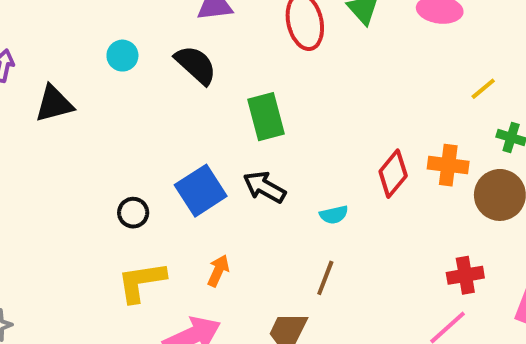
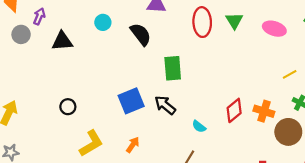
black circle: (133, 213) -> (68, 107), moved
cyan semicircle: (334, 215) -> (199, 126), turned 40
yellow L-shape: (141, 282) -> (91, 143), turned 148

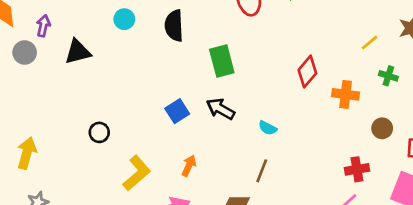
black semicircle: (141, 34) -> (174, 26), turned -135
blue square: (131, 101) -> (177, 111), size x0.7
red diamond: (234, 110) -> (307, 72), moved
brown circle: (288, 132) -> (382, 128), moved, size x0.6

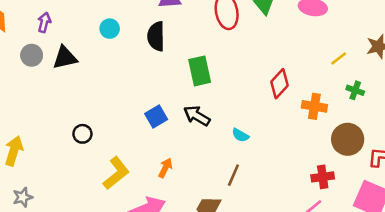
purple arrow: (43, 26) -> (44, 22), moved
gray circle: (25, 52) -> (32, 55), moved
brown circle: (382, 128) -> (348, 139), size x1.6

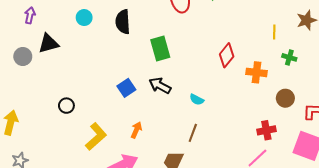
gray circle: (32, 55) -> (23, 56), moved
yellow line: (339, 59) -> (274, 32), turned -48
brown circle: (348, 139) -> (285, 98), size x0.7

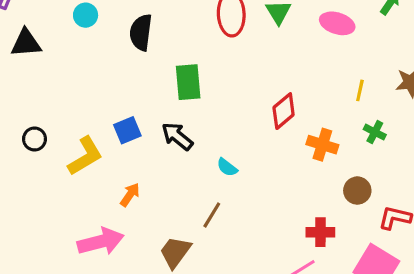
yellow L-shape: (96, 136) -> (85, 156), moved

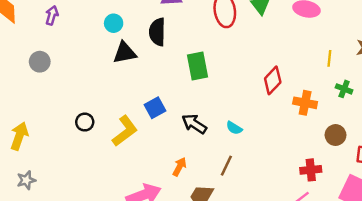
black triangle: (26, 43) -> (125, 53), moved
black arrow: (177, 136) -> (194, 124), moved
orange arrow: (130, 195) -> (180, 167), moved

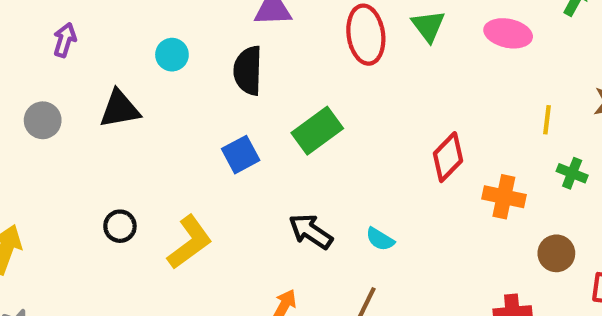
black triangle: (125, 53) -> (120, 109), moved
green rectangle: (197, 66) -> (317, 131), turned 64
blue square: (155, 108) -> (241, 155), moved

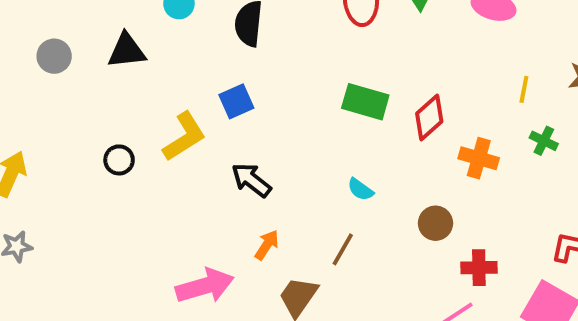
green rectangle: (317, 131) -> (365, 102), moved, turned 48
black arrow: (311, 231) -> (251, 180), moved
yellow L-shape: (190, 242) -> (184, 137), moved
brown circle: (556, 253) -> (436, 223), moved

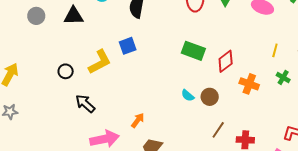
black arrow: (251, 180) -> (85, 104), moved
brown circle: (436, 223) -> (210, 97), moved
brown line: (343, 249) -> (218, 130), moved

